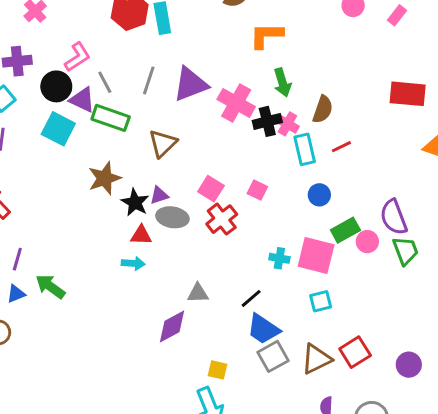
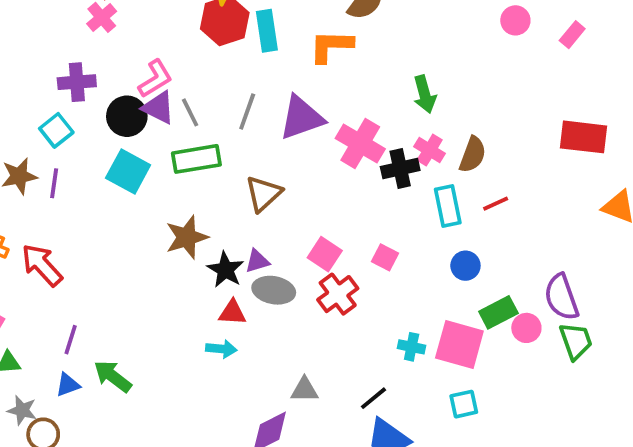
orange L-shape: (266, 35) -> (331, 46), moved
green arrow: (282, 83) -> (425, 94), moved
purple triangle: (82, 100) -> (159, 108), moved
green rectangle: (111, 118) -> (196, 159), turned -30
pink cross: (287, 124) -> (430, 150), moved

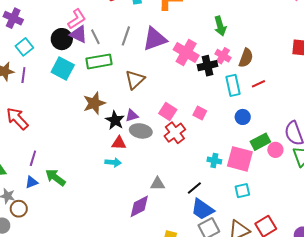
purple cross: (77, 82) -> (13, 18), moved, turned 30

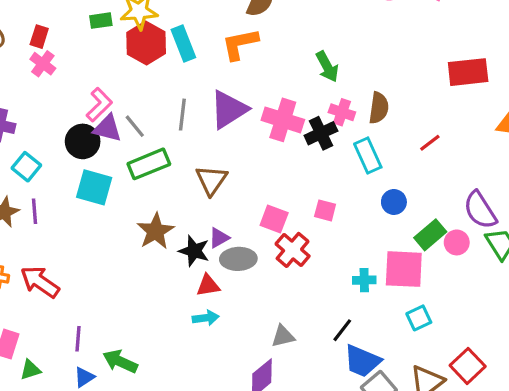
red line: (258, 84) -> (430, 143), moved

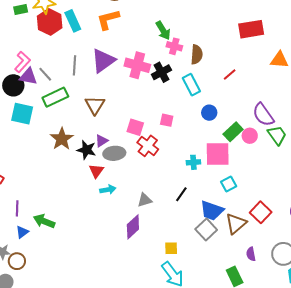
pink cross: (342, 112) -> (174, 46), moved
red triangle: (208, 285) -> (96, 171), turned -42
cyan arrow: (206, 318) -> (108, 190), moved
blue trapezoid: (362, 361) -> (212, 211), moved

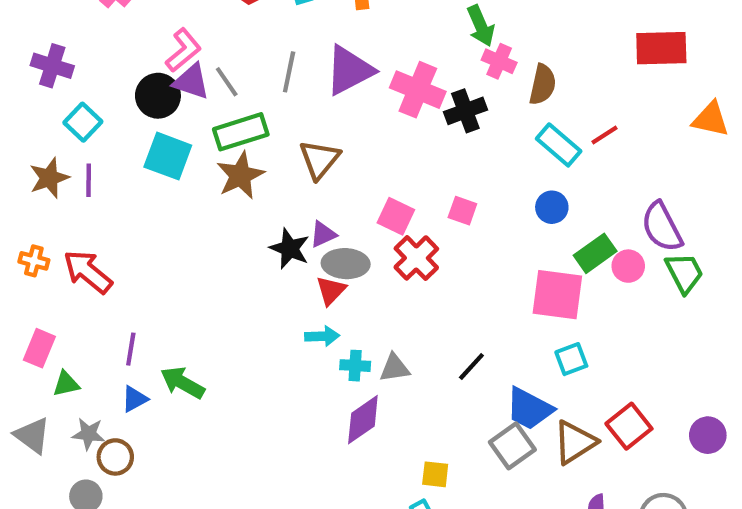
cyan rectangle: (191, 85) -> (559, 145), moved, turned -30
brown star: (62, 139) -> (240, 175), moved
cyan cross: (193, 162) -> (355, 366), moved
red triangle: (96, 171) -> (331, 290), moved

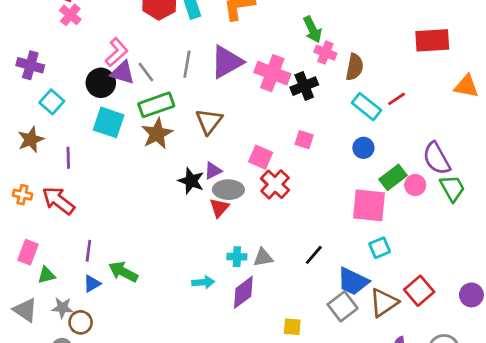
purple line: (89, 180) -> (68, 158), moved
pink square: (462, 211) -> (304, 140), moved
cyan arrow: (322, 336) -> (203, 282), moved

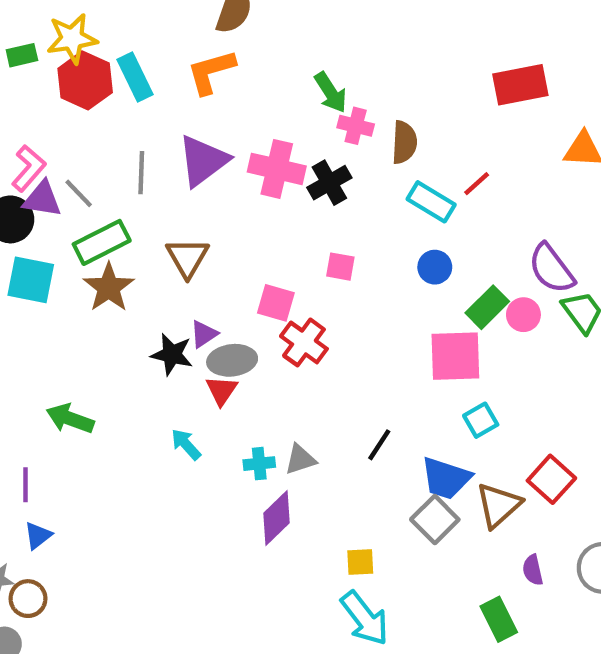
green arrow: (123, 272) -> (70, 419), moved
cyan arrow: (203, 282) -> (186, 444), moved, turned -120

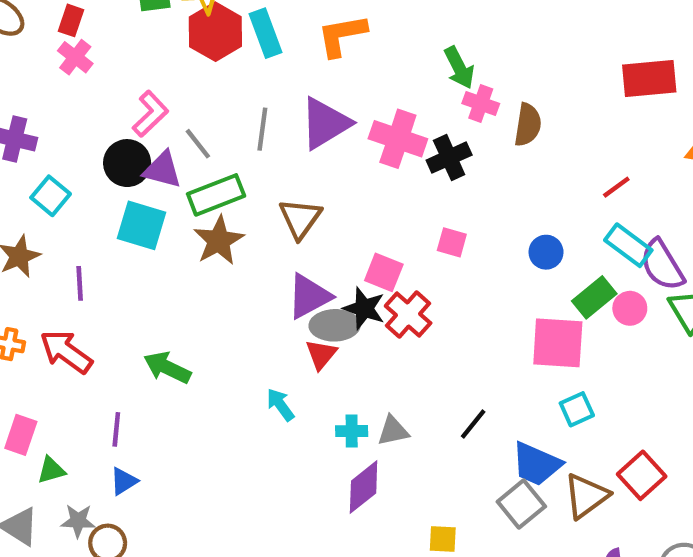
red line: (477, 184) -> (616, 187), moved
purple triangle: (42, 199) -> (162, 170), moved
cyan rectangle: (431, 202) -> (628, 245), moved
purple triangle: (204, 334) -> (309, 296), size x1.6
black star: (172, 354) -> (364, 308), moved

